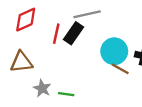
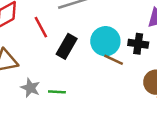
black rectangle: (73, 33) -> (67, 46), moved
red line: (56, 34) -> (41, 27), turned -36

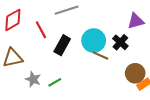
black cross: (138, 44) -> (120, 42), turned 35
green line: (57, 92) -> (55, 82), turned -32

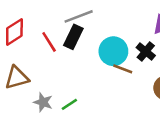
black rectangle: (62, 45) -> (73, 37), moved

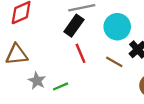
red line: (49, 42) -> (81, 53), moved
cyan circle: (113, 51) -> (117, 27), moved

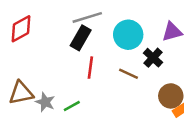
red line: (81, 53) -> (90, 68), turned 36
brown triangle: (17, 55) -> (21, 93), moved

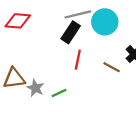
red diamond: (21, 29) -> (18, 21), turned 30
cyan circle: (128, 35) -> (105, 22), moved

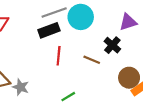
black rectangle: (71, 32) -> (49, 30), turned 42
green line: (59, 93) -> (68, 97), moved

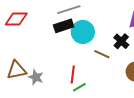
cyan circle: (81, 17) -> (83, 32), moved
red line: (59, 56) -> (73, 74), moved

